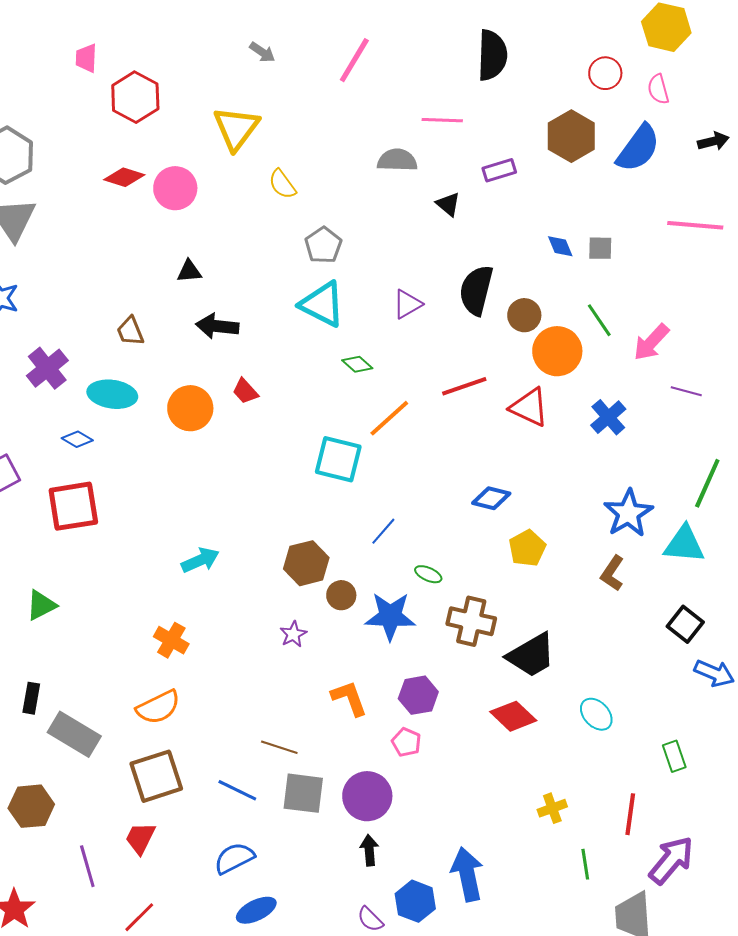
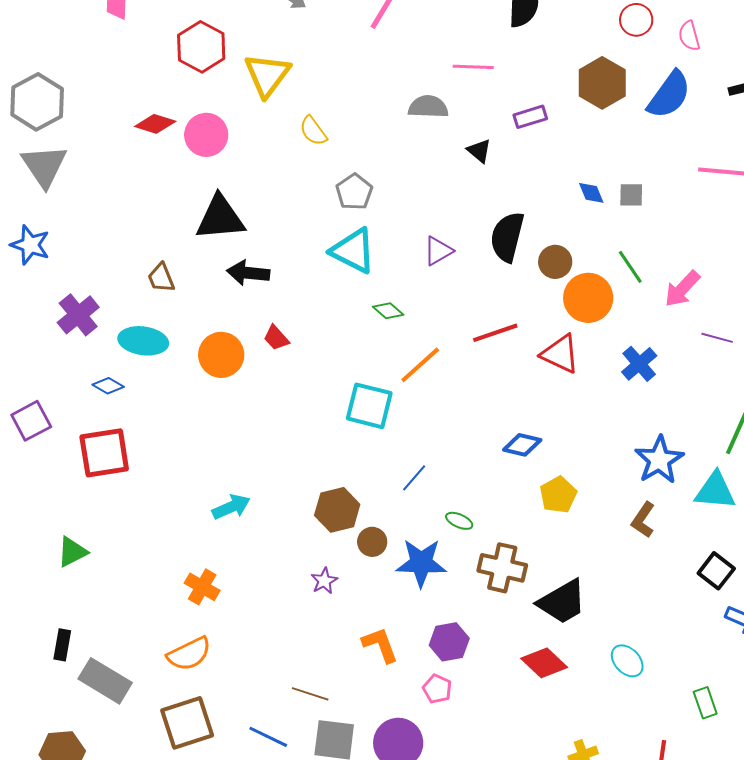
red hexagon: (135, 97) -> (201, 47), moved
black triangle: (189, 271) -> (220, 218), size x2.0

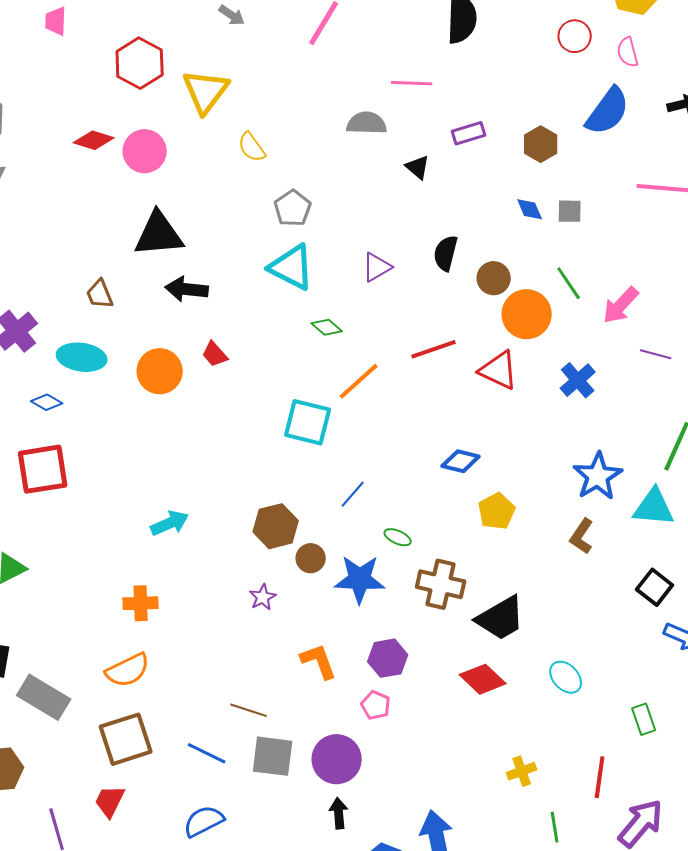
brown hexagon: (602, 83) -> (541, 144), moved, size x0.7
black semicircle: (507, 237) -> (446, 253), size x0.7
orange cross: (202, 587) -> (141, 603), turned -32

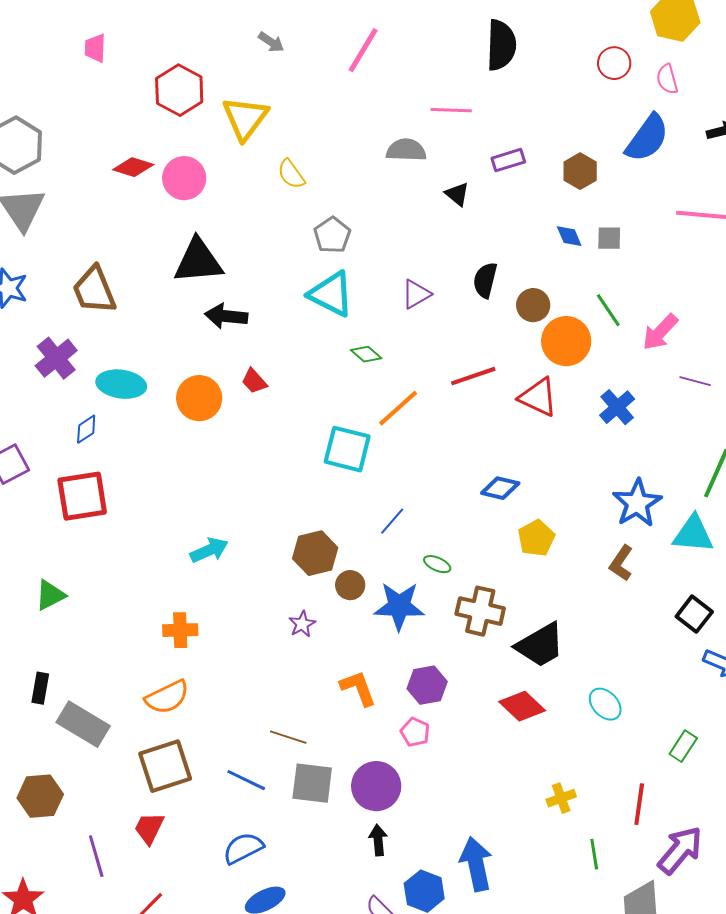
brown trapezoid: (100, 294) -> (94, 290), moved, size x1.6
blue diamond: (47, 402) -> (86, 429), turned -64
green rectangle: (644, 719) -> (683, 746), turned 52

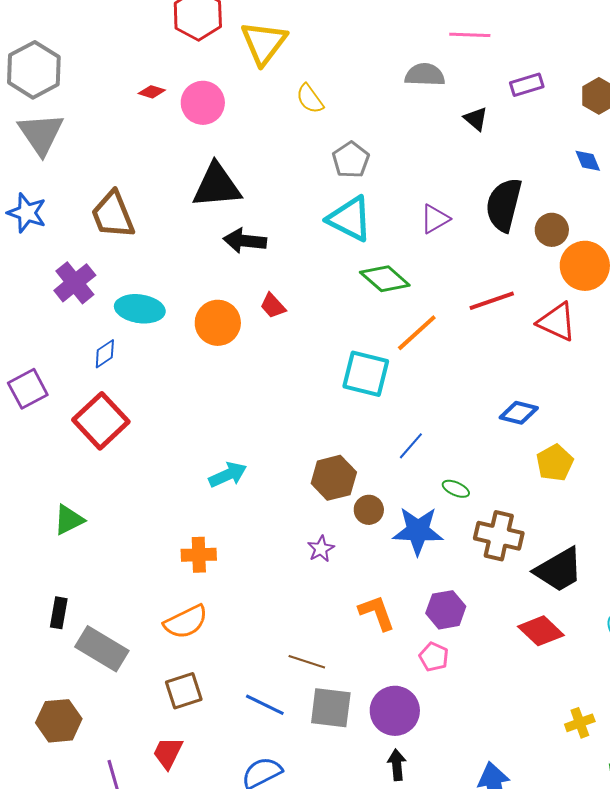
red diamond: (133, 167) -> (152, 92), size x0.7
black semicircle: (485, 280) -> (504, 205), size x1.5
green diamond: (366, 354) -> (385, 279), size x1.6
red square: (82, 496) -> (101, 421), turned -34
brown square: (165, 766) -> (184, 691), size x0.7

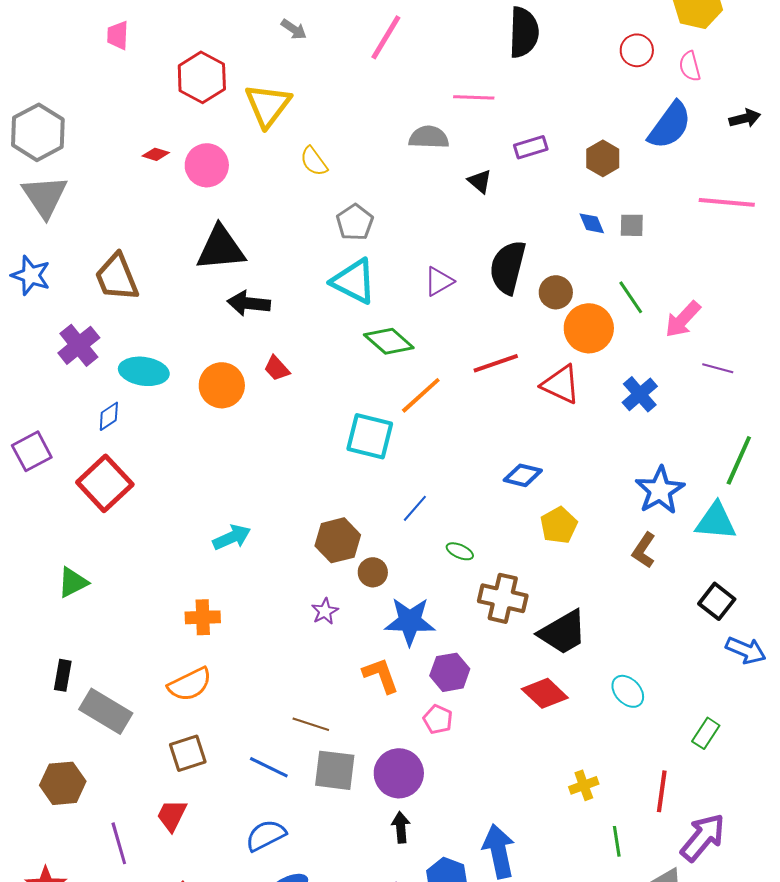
blue star: (418, 531) -> (410, 621), moved

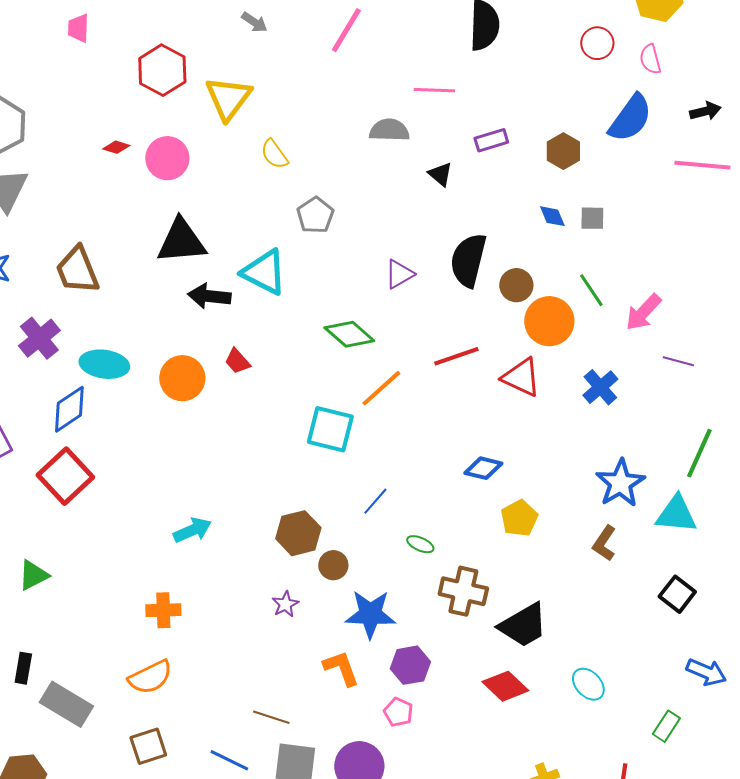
pink line: (727, 202) -> (702, 165), moved
cyan triangle: (354, 281) -> (264, 272), moved
blue diamond: (109, 416) -> (69, 409), size x1.6
blue arrow: (746, 650) -> (706, 672), moved

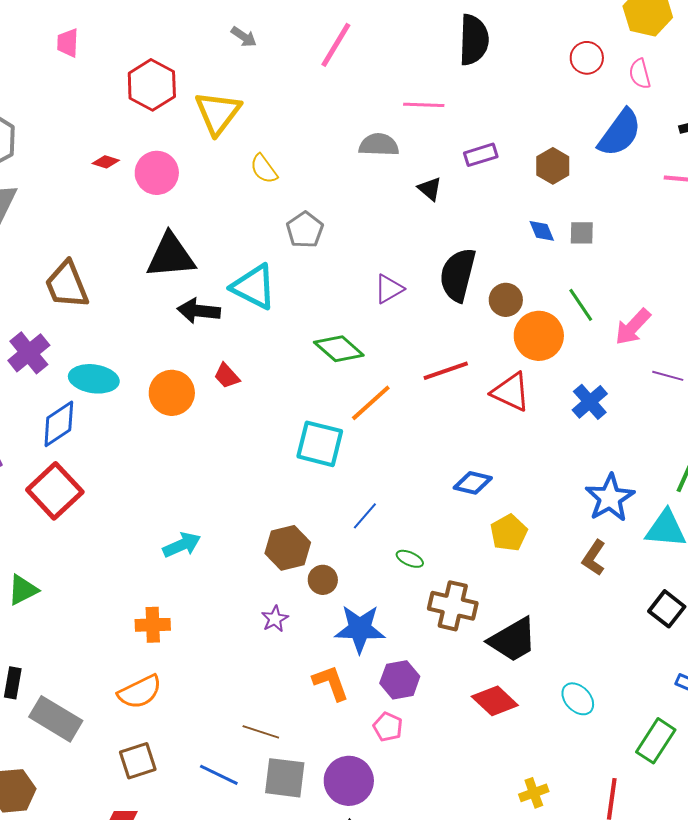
green rectangle: (666, 726) -> (656, 741), size x1.4

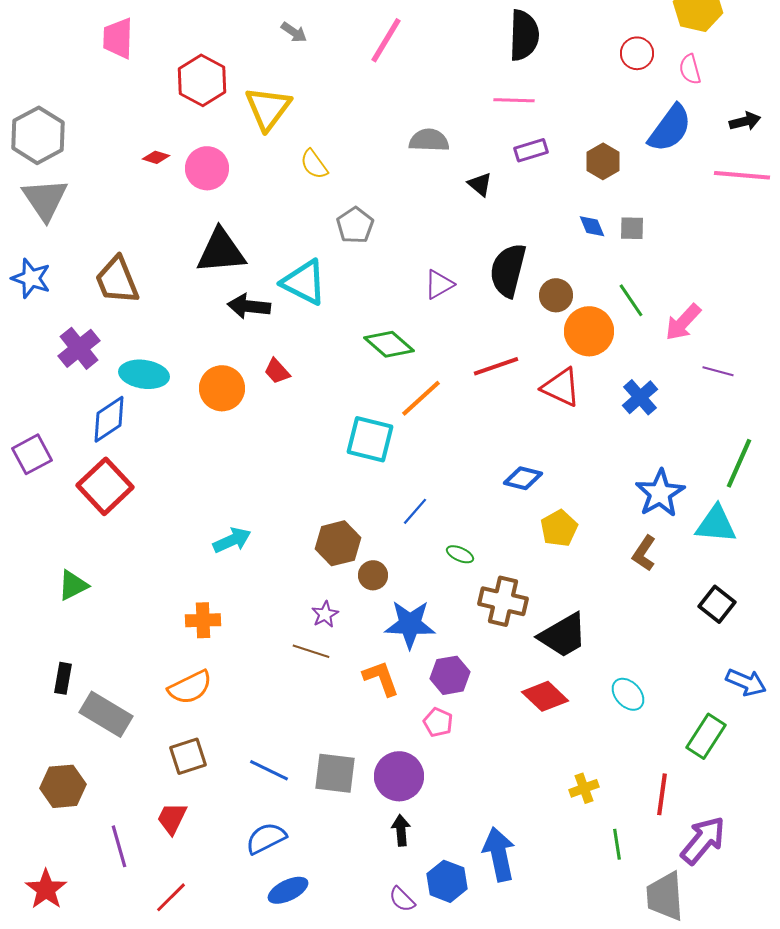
pink trapezoid: (68, 43) -> (118, 38), size x1.4
pink line: (424, 105) -> (514, 100), moved
brown line: (261, 732) -> (311, 651), moved

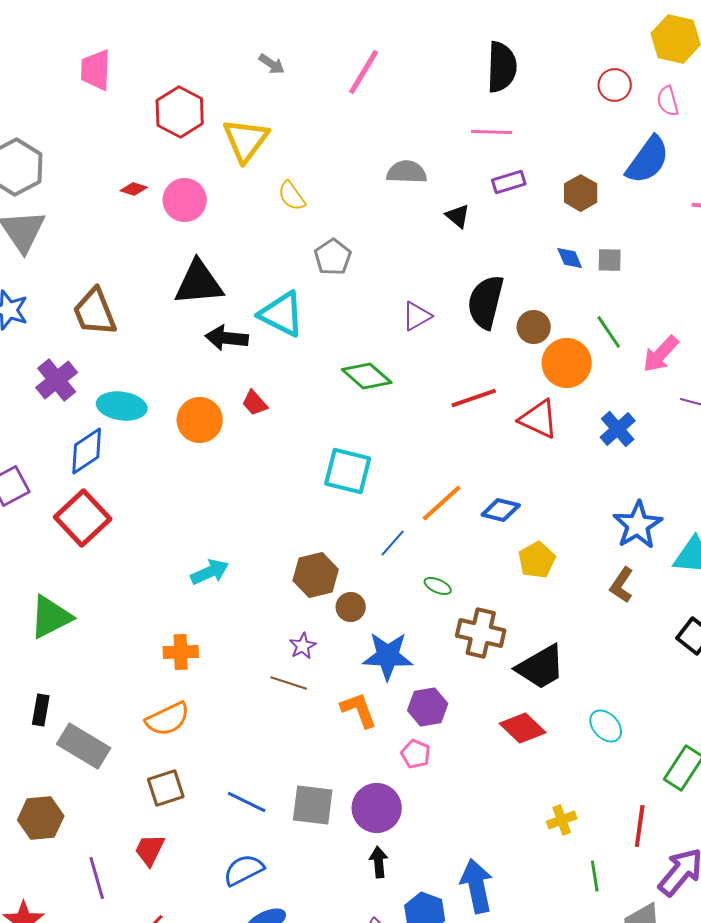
orange line: (421, 398) -> (442, 503), moved
green triangle: (73, 585) -> (51, 617), size x1.4

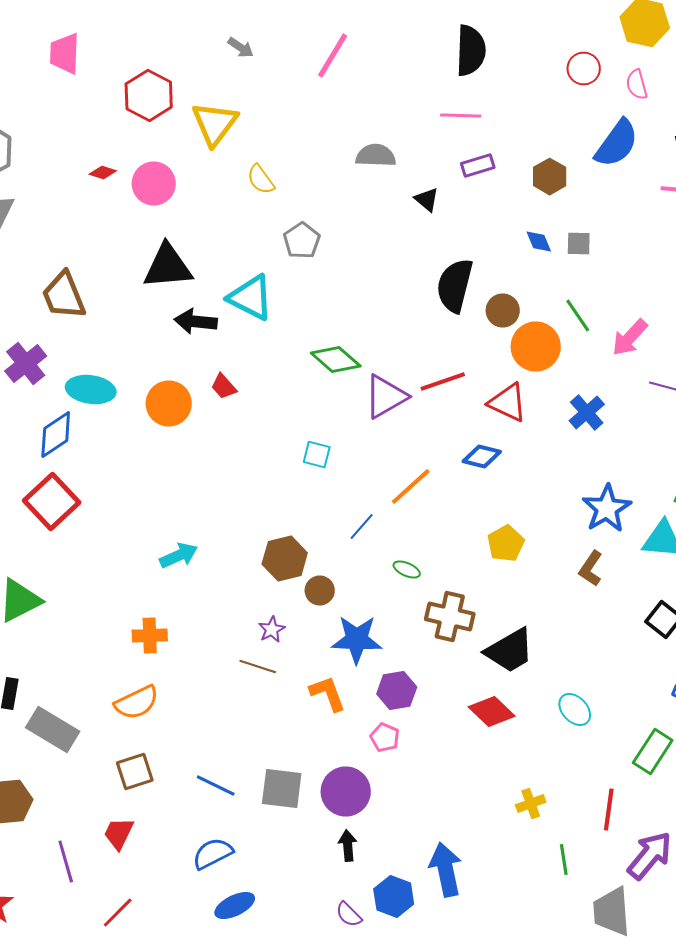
purple triangle: (417, 316) -> (386, 396), moved, size x1.5
cyan square: (348, 471) -> (317, 454), size x0.6
blue diamond: (501, 510) -> (482, 456), moved

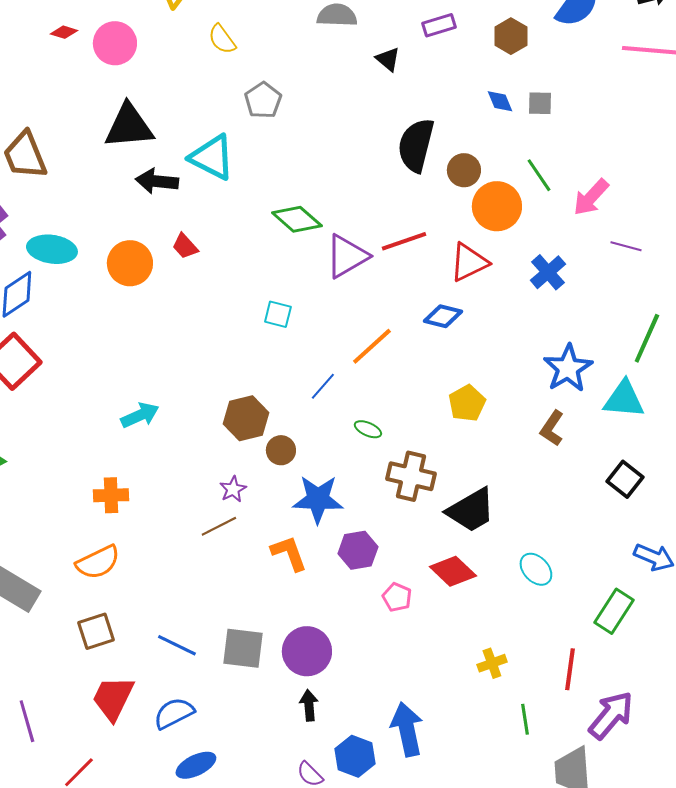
red triangle: (508, 402) -> (469, 262), turned -51
brown line: (258, 666) -> (219, 526), turned -45
pink pentagon: (385, 738) -> (397, 597), moved
red trapezoid: (119, 834) -> (113, 698), moved, size x1.4

